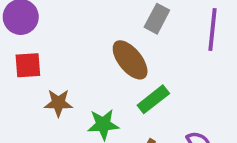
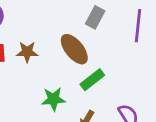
brown star: (58, 103) -> (27, 52), moved

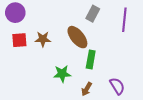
green rectangle: (92, 80) -> (91, 59), turned -42

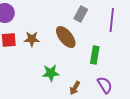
green rectangle: (91, 59) -> (95, 55), moved

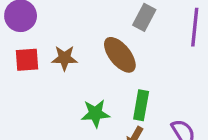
green rectangle: (95, 55) -> (141, 105), moved

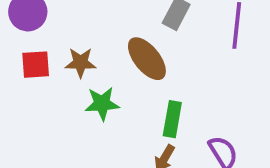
green star: (95, 113) -> (102, 104), moved

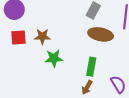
brown ellipse: (147, 59) -> (101, 34), moved, turned -40

